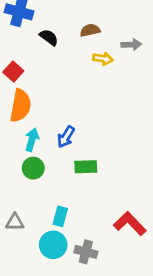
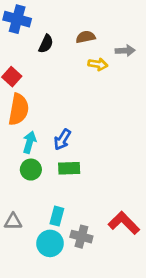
black semicircle: (49, 37) -> (46, 44), turned 78
green rectangle: (86, 167) -> (69, 168), moved
gray cross: (86, 252) -> (81, 237), moved

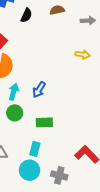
yellow arrow: (98, 64) -> (83, 55), moved
green rectangle: (69, 168) -> (44, 122), moved
gray cross: (81, 237) -> (59, 175), moved

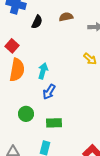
yellow arrow: (83, 55) -> (90, 59), turned 32
cyan arrow: (14, 92) -> (43, 71), moved

